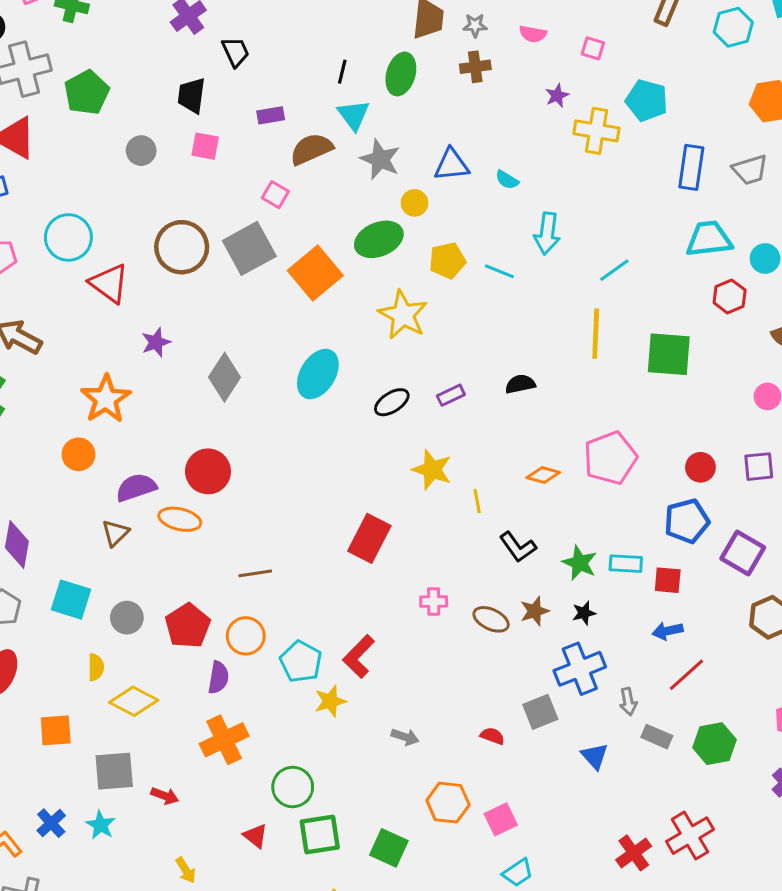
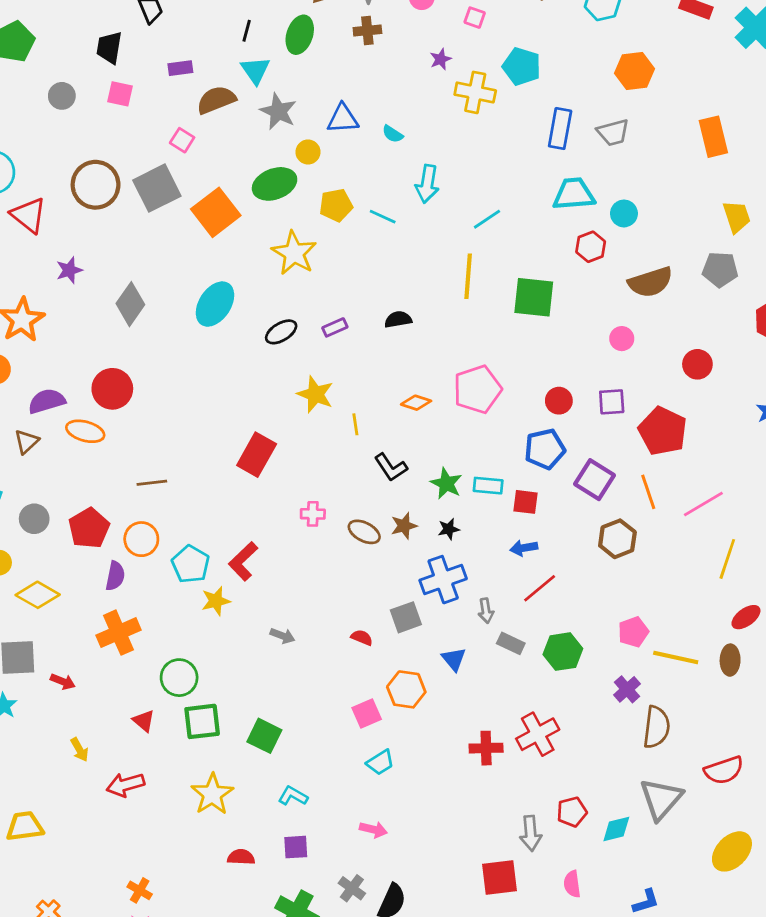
orange hexagon: (448, 803) -> (406, 689), moved
red cross: (634, 853) -> (486, 748), turned 32

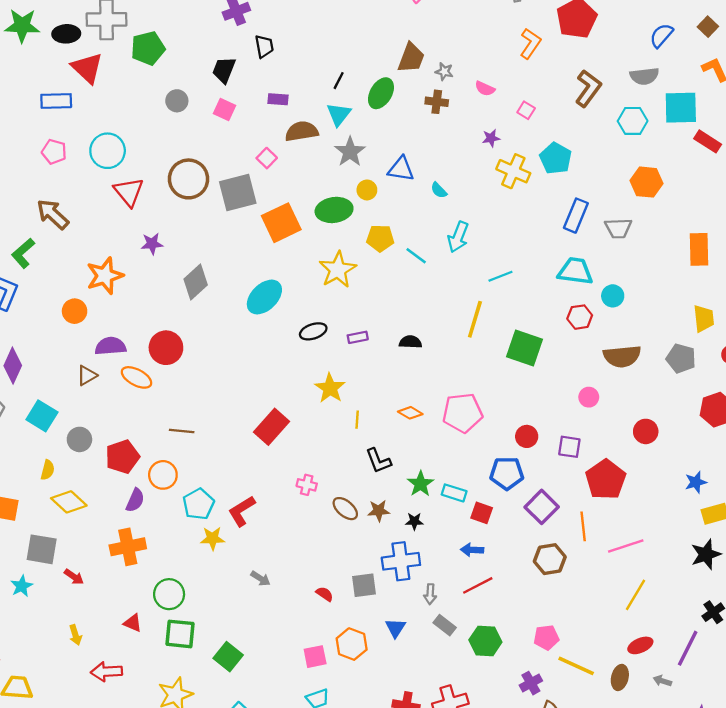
red triangle: (144, 721) -> (133, 623), turned -30

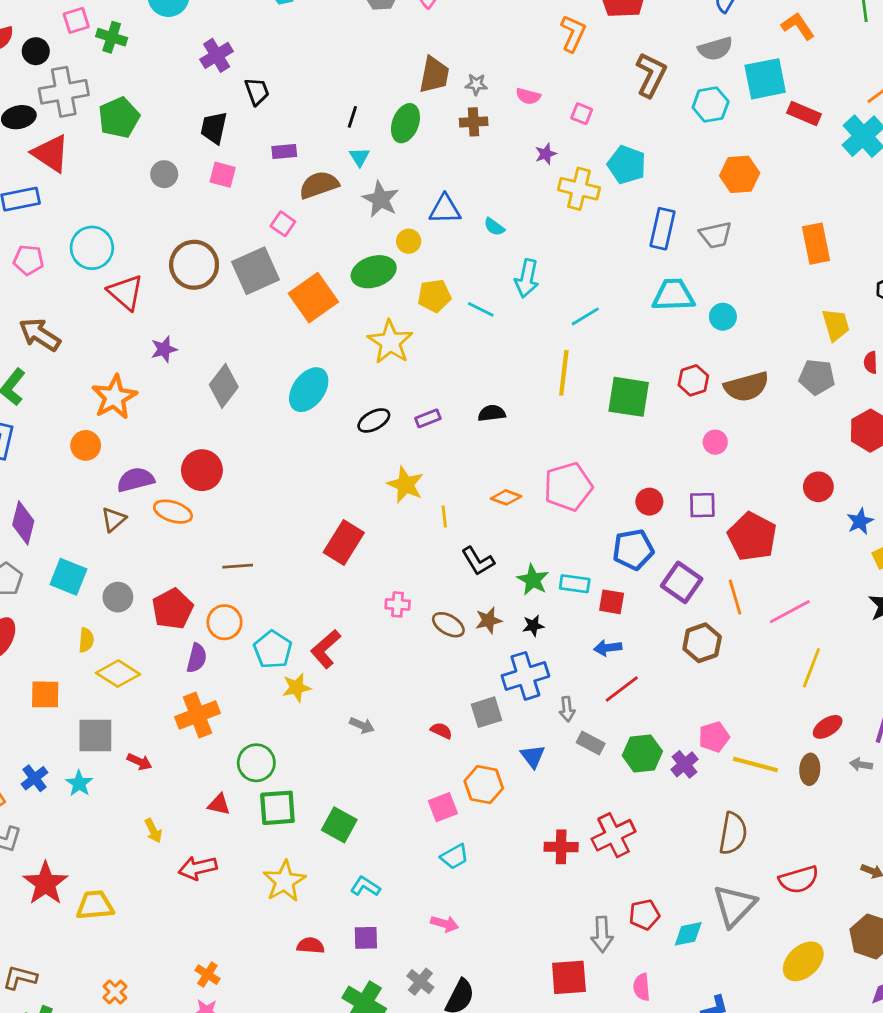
cyan triangle: (339, 114) -> (360, 157), size x0.7
red hexagon: (580, 317) -> (693, 380), moved
red circle: (646, 431) -> (818, 487), moved
purple cross: (531, 683) -> (684, 764), moved

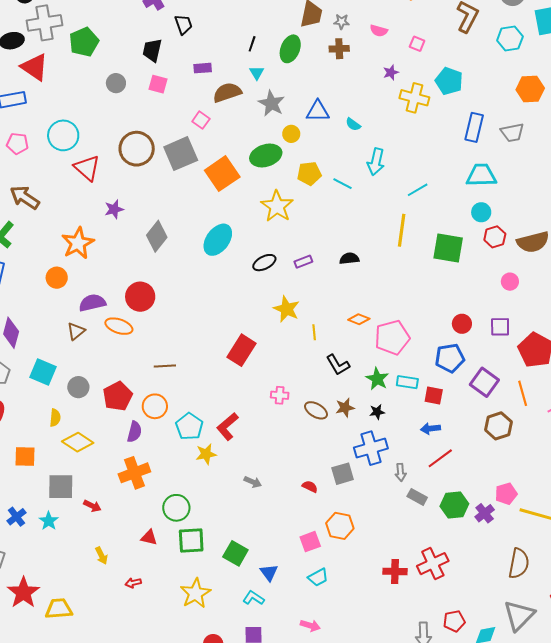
cyan circle: (723, 317) -> (481, 212), moved
pink pentagon: (568, 487) -> (392, 337), moved
blue triangle: (533, 756) -> (269, 573), moved
red arrow: (198, 868) -> (133, 583), size x0.6

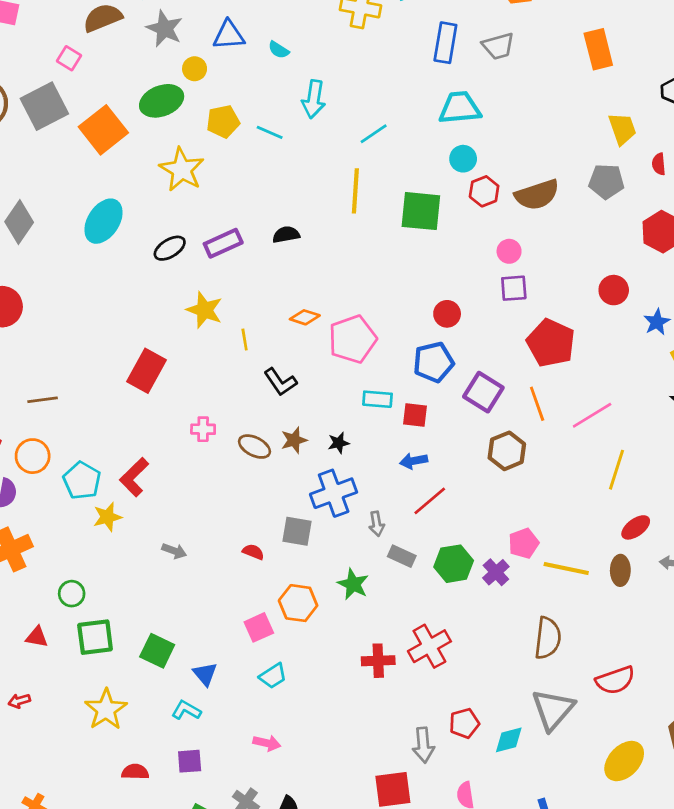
purple rectangle: (303, 262) -> (223, 243), size x1.5
purple square: (500, 327) -> (514, 288), moved
green star: (377, 379) -> (353, 584), moved
gray square: (343, 474) -> (297, 531), turned 30
green circle: (176, 508) -> (72, 594), size x0.7

